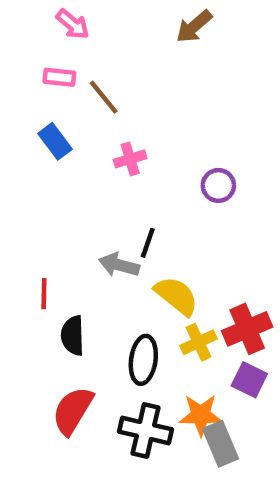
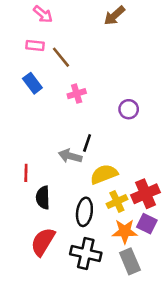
yellow semicircle: (176, 296) -> (104, 174), turned -60
orange star: (201, 415) -> (125, 231), moved

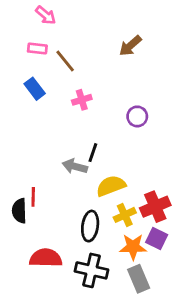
brown arrow: (114, 16) -> (130, 46), moved
red line: (26, 173) -> (33, 197), moved
black semicircle: (43, 198) -> (19, 211), moved
red semicircle: (43, 242) -> (46, 258), turned 60

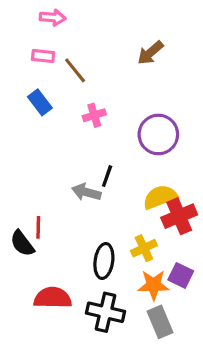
pink arrow: (46, 15) -> (53, 18), turned -35
purple circle: (137, 116) -> (158, 134), size x1.6
yellow semicircle: (111, 186) -> (160, 197), moved
red cross: (155, 207) -> (179, 216), moved
black semicircle: (19, 211) -> (22, 243), turned -35

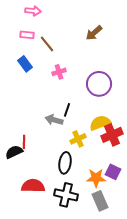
black semicircle: (22, 243) -> (14, 152), turned 102
yellow cross: (144, 248) -> (78, 139), moved

